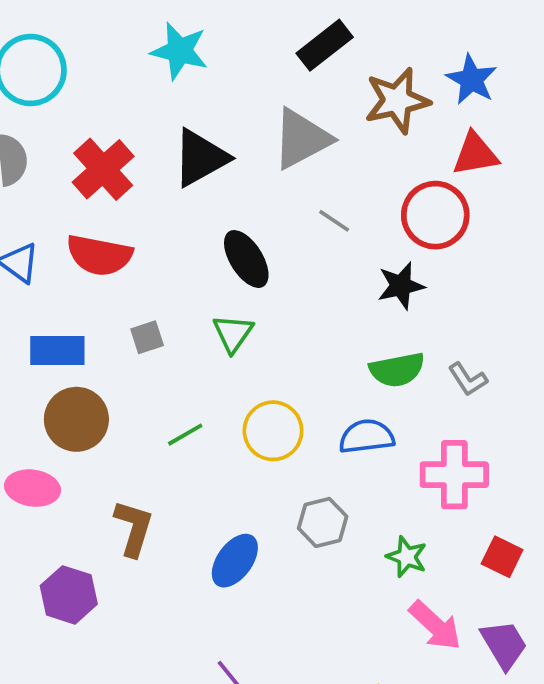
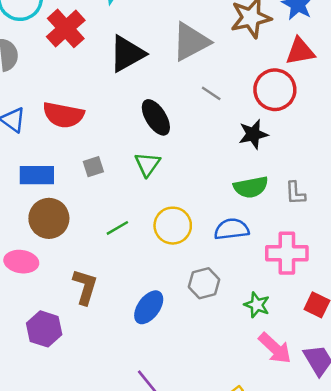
red cross: (103, 169) -> (66, 28), moved
gray L-shape: (468, 379) -> (295, 193), turned 30

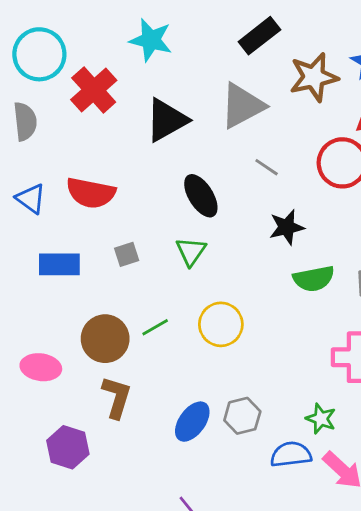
black star: (253, 134) -> (287, 227), moved
brown circle: (49, 218) -> (105, 339), moved
blue semicircle: (232, 229) -> (291, 454), moved
gray hexagon: (204, 283) -> (242, 416), moved

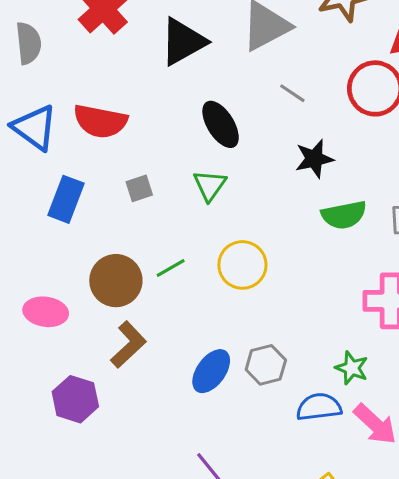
blue triangle: (31, 199) -> (35, 128), size x1.4
blue rectangle: (59, 264) -> (66, 199), turned -69
brown L-shape: (117, 397) -> (128, 345), turned 30

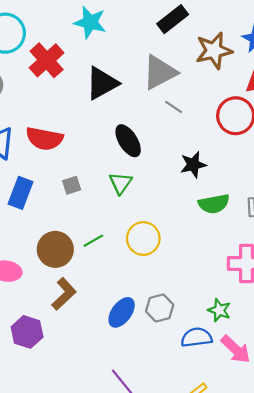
gray line: (292, 93) -> (174, 107), moved

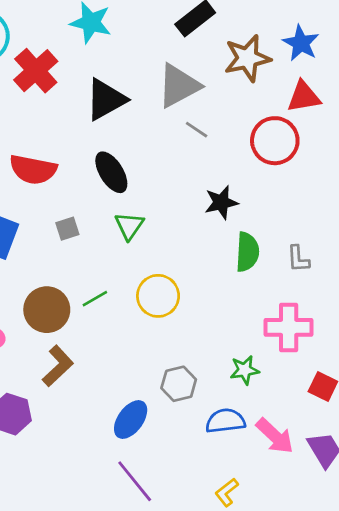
black ellipse: (128, 141) -> (111, 172), moved
green semicircle: (214, 204) -> (247, 252), turned -76
green star: (219, 310) -> (245, 370), moved, turned -30
blue ellipse: (122, 312) -> (131, 420), moved

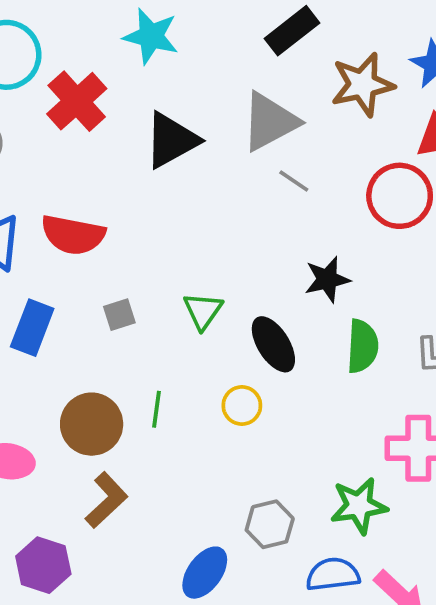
black ellipse: (111, 172) -> (273, 344), moved
yellow circle: (158, 296) -> (242, 406), size x0.7
green line: (95, 299) -> (157, 409), turned -52
green star: (245, 370) -> (359, 506), size x1.4

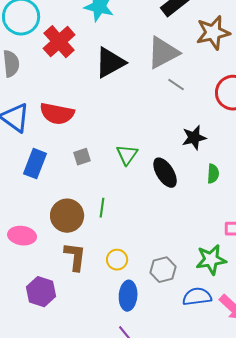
green semicircle: (362, 346) -> (213, 174), size x0.7
yellow circle: (242, 406) -> (117, 260), moved
brown L-shape: (106, 500) -> (75, 257), turned -40
blue ellipse: (205, 573) -> (128, 296), turned -32

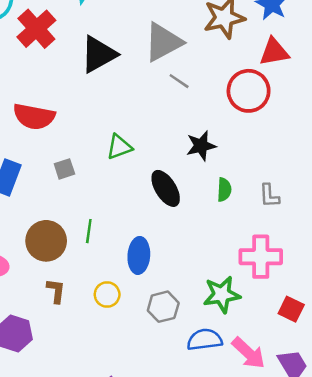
green triangle: (127, 155) -> (119, 147), moved, turned 35
brown L-shape: (75, 257) -> (56, 291), size x0.7
blue ellipse: (128, 296) -> (139, 255), moved

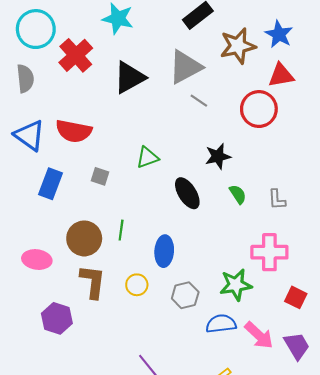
gray square: (64, 169) -> (100, 176), turned 36
green semicircle: (224, 190) -> (238, 194), turned -36
brown L-shape: (56, 291) -> (93, 282), size x1.6

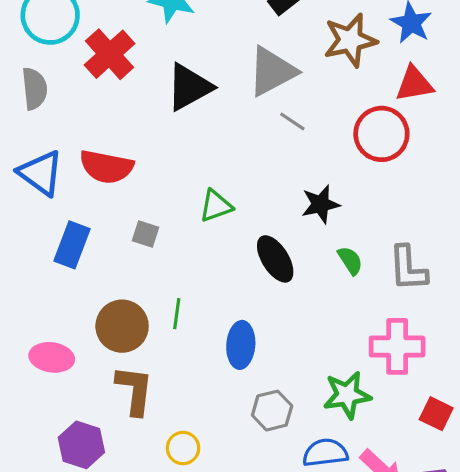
gray L-shape: (277, 200) -> (408, 268), size x1.5
yellow circle: (137, 285) -> (183, 448), moved

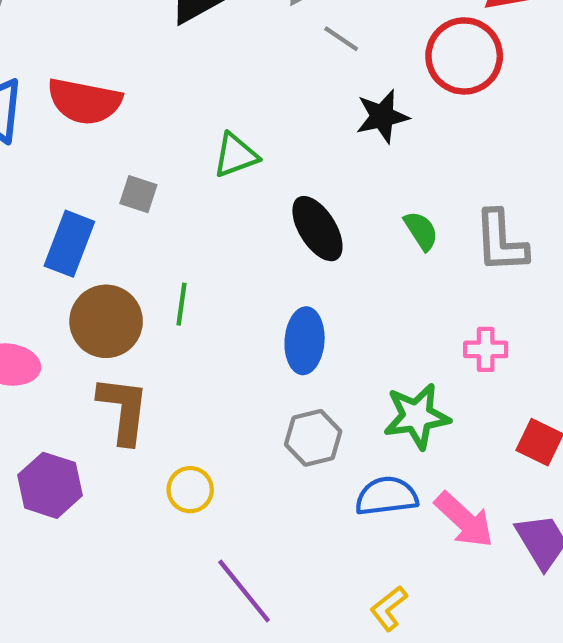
black star: (321, 204) -> (382, 116), moved
blue rectangle: (72, 245) -> (69, 244), moved
blue ellipse: (241, 345) -> (305, 341), moved
pink cross: (397, 346) -> (486, 349), size x0.6

